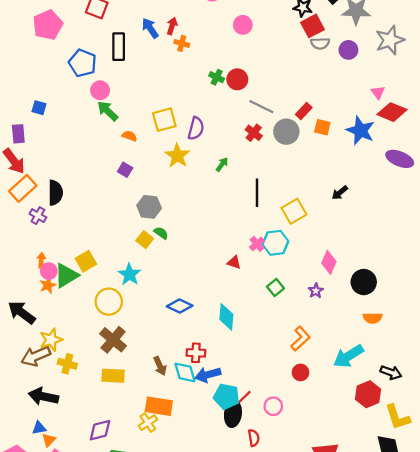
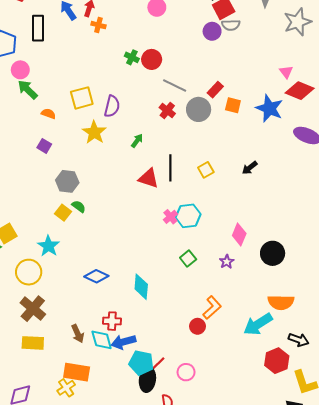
purple circle: (348, 50) -> (212, 31), moved
yellow square: (294, 211) -> (206, 170), moved, size x0.7
red triangle: (234, 262) -> (149, 178), moved, size x1.5
orange semicircle: (372, 318) -> (281, 302), moved, size x1.4
red circle: (301, 372) -> (197, 326), moved

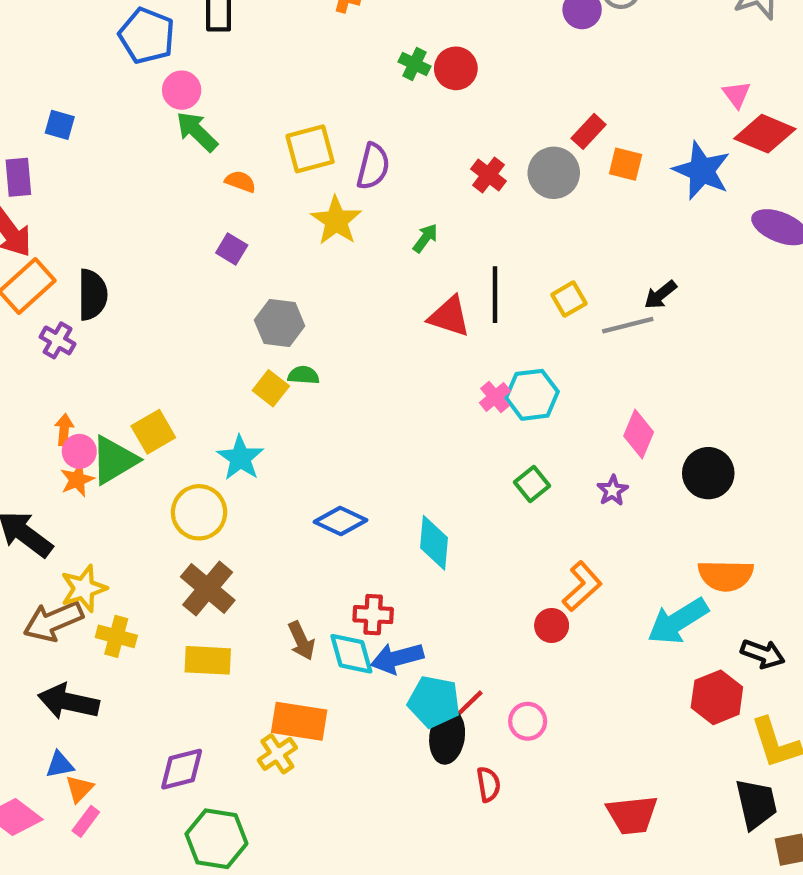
gray line: (175, 85) -> (628, 325), moved, turned -40
green semicircle: (79, 206) -> (303, 375), turned -32

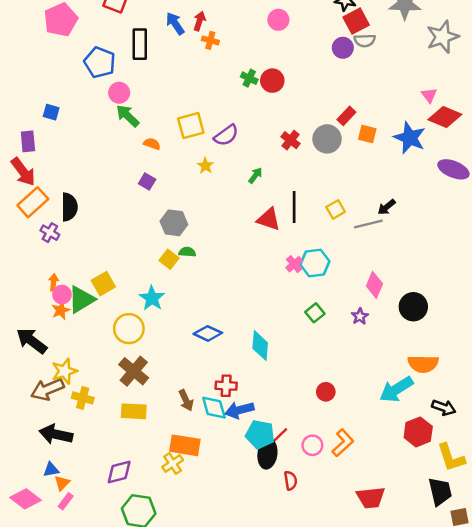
purple semicircle: (373, 166) -> (226, 135), turned 40
yellow star: (336, 221) -> (205, 166), size x0.6
orange L-shape: (582, 586) -> (343, 443), moved

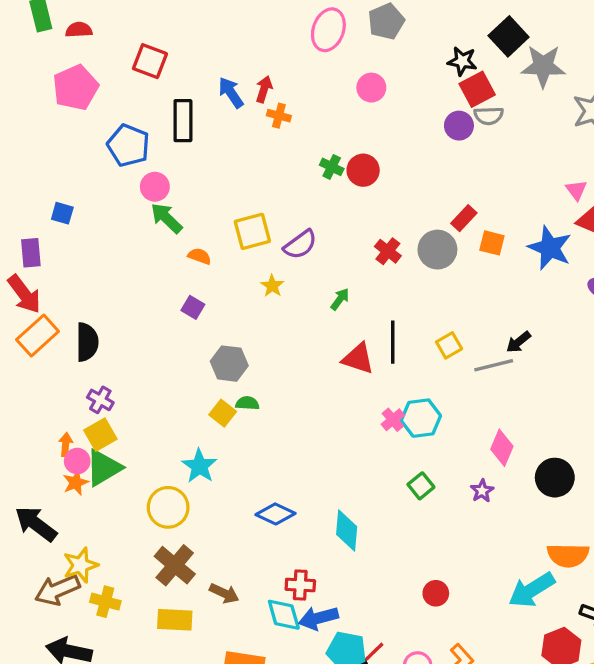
purple cross: (50, 233) -> (100, 400), moved
yellow square: (103, 284) -> (100, 435), moved
brown arrow: (186, 400) -> (224, 593), moved, turned -40

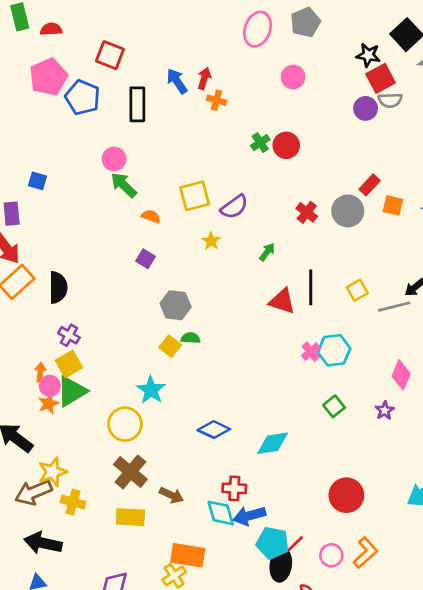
blue pentagon: (128, 145) -> (83, 97), moved
green cross: (332, 167) -> (260, 143), turned 30
cyan diamond: (347, 530) -> (273, 443), turned 76
red circle: (436, 593) -> (346, 495), size x1.6

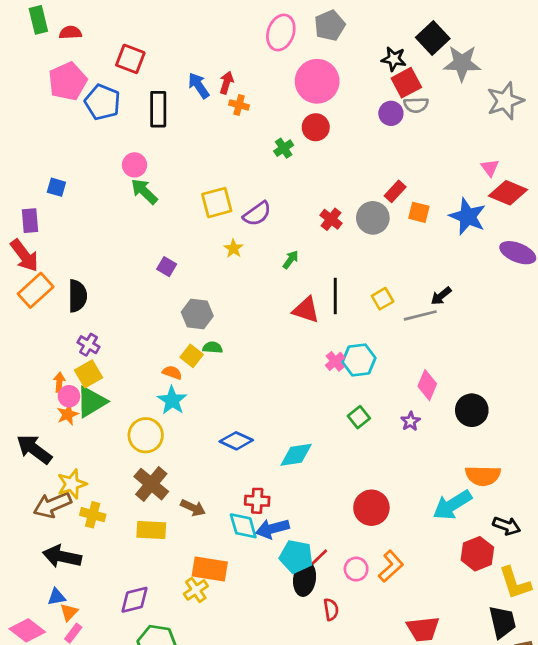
pink circle: (293, 77) -> (317, 81), size x1.8
red circle: (286, 145) -> (316, 127), moved
orange semicircle: (151, 216) -> (172, 373), moved

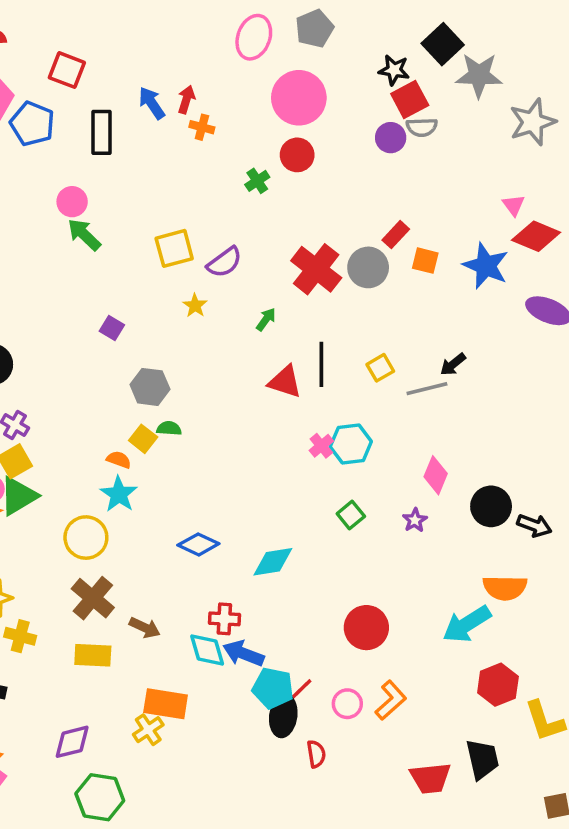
red cross: (331, 219) -> (316, 269), size x1.8
black arrow: (507, 526) -> (534, 525), moved
blue arrow: (272, 529) -> (243, 654), turned 36
black trapezoid: (502, 622) -> (482, 759), moved

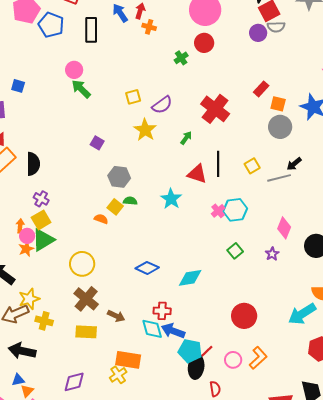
yellow square: (174, 248) -> (133, 97), size x0.7
gray circle: (368, 267) -> (280, 127), moved
yellow star: (195, 306) -> (145, 130), size x1.6
cyan star: (119, 494) -> (171, 199), moved

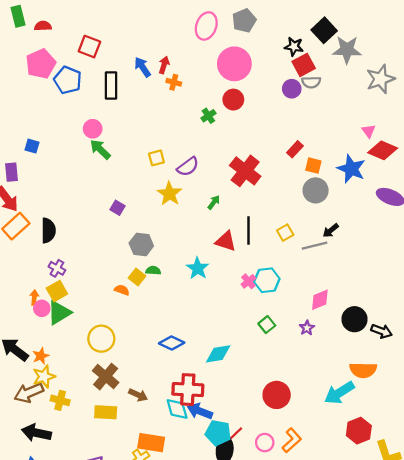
pink diamond: (284, 228) -> (320, 300), turned 45
orange star: (26, 249) -> (41, 356), moved
red cross: (162, 311) -> (188, 390), size x1.6

